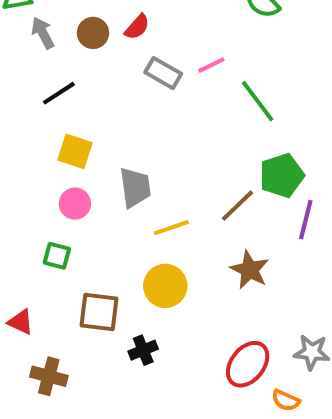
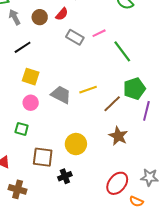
gray trapezoid: (135, 188) -> (61, 95), turned -55
yellow line: (171, 228) -> (88, 90), moved

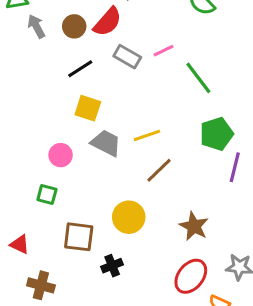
red semicircle: (62, 14) -> (108, 22), size x1.5
black line: (23, 47) -> (80, 69), moved
yellow square: (31, 77) -> (88, 108), moved
brown line: (112, 104) -> (159, 170), moved
brown star: (118, 136) -> (194, 226), moved

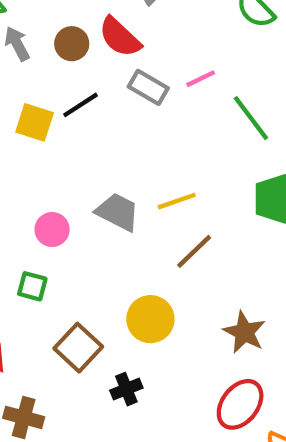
red semicircle: (108, 22) -> (120, 37), turned 92
yellow square: (88, 108) -> (35, 122), moved
brown square: (79, 237) -> (78, 348), turned 36

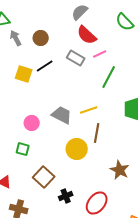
red semicircle: (120, 37) -> (87, 35), moved
green line: (251, 118) -> (109, 77), moved, turned 65
brown line: (194, 251) -> (97, 133), turned -36
yellow circle: (150, 319) -> (77, 149), moved
red ellipse: (240, 404) -> (97, 203), moved

